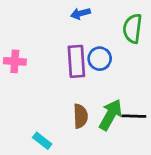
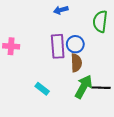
brown semicircle: (80, 116) -> (76, 63), moved
cyan rectangle: (42, 141) -> (42, 89), moved

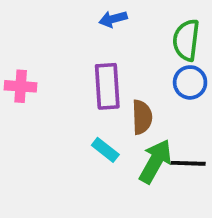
blue circle: (75, 44) -> (190, 82), moved
cyan rectangle: (42, 89) -> (105, 150), moved

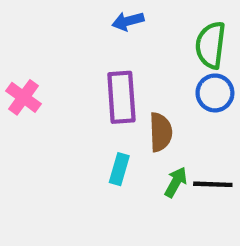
pink cross: (21, 86) -> (24, 97), turned 32
cyan rectangle: (105, 150) -> (119, 169), turned 68
green arrow: (155, 161) -> (176, 182), size x0.6

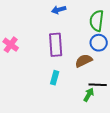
brown semicircle: (161, 132) -> (84, 61), moved, turned -114
green arrow: (176, 182) -> (89, 95), moved

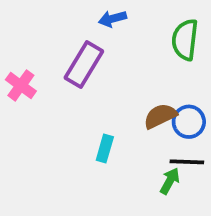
blue circle: (99, 43) -> (189, 122), moved
purple rectangle: (56, 45) -> (84, 64), moved, turned 35

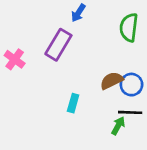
blue arrow: (112, 19) -> (78, 13), turned -42

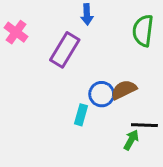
blue arrow: (78, 13) -> (87, 14), turned -36
pink cross: (15, 59) -> (16, 32), moved
blue circle: (131, 85) -> (102, 94), moved

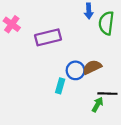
blue arrow: (87, 14) -> (89, 11), moved
purple rectangle: (65, 50) -> (48, 37), turned 45

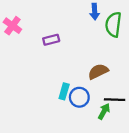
purple rectangle: (48, 37) -> (51, 40), size x0.6
blue circle: (76, 70) -> (79, 97), moved

